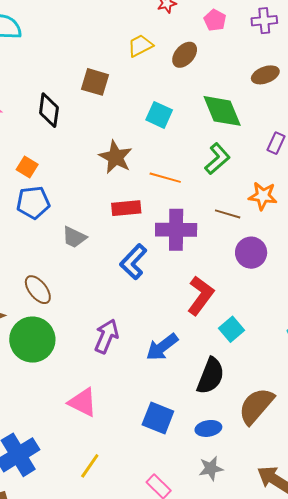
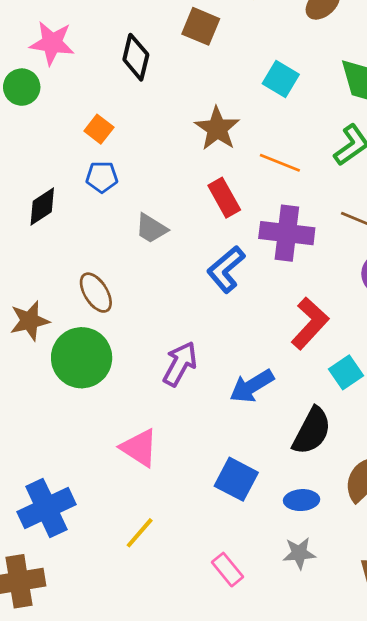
blue pentagon: (33, 203) -> (102, 177), size x0.7
red rectangle: (126, 208) -> (224, 198), turned 60

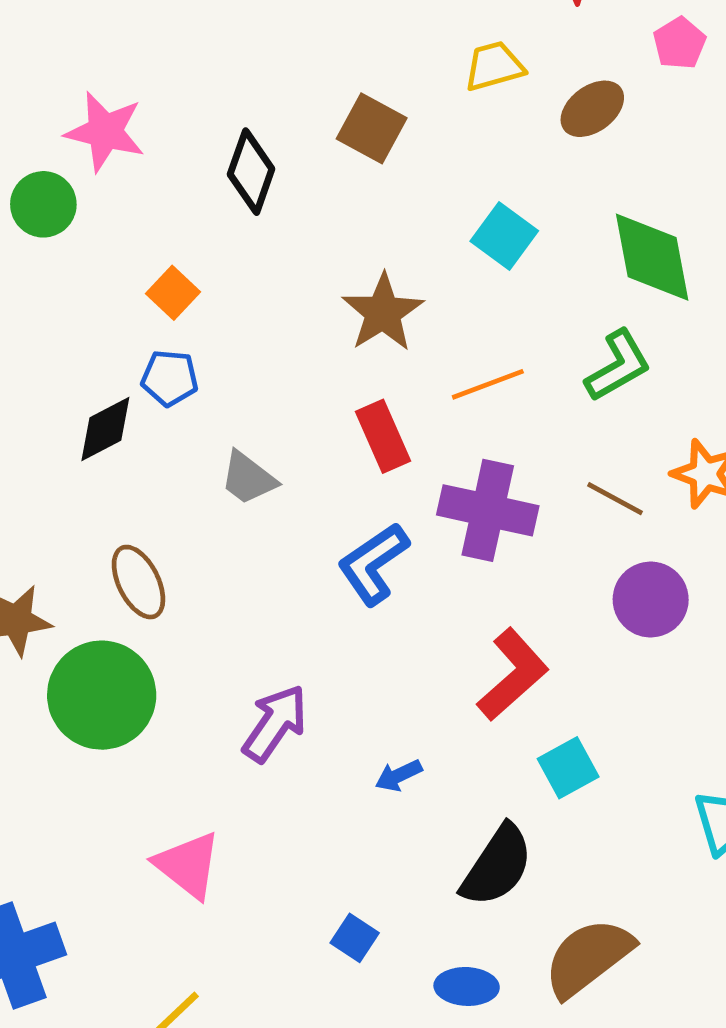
orange line: (280, 163) -> (488, 384), turned -48
black diamond: (42, 206) -> (105, 429), moved
blue arrow: (252, 386) -> (399, 775), size x0.6
blue square: (236, 479) -> (355, 938), size x0.6

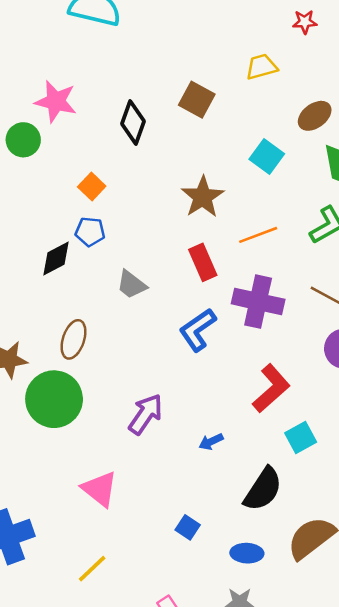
brown ellipse: (592, 109) -> (315, 116), moved
brown ellipse: (138, 582) -> (74, 339), turned 45

